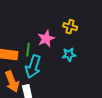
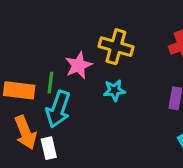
yellow cross: (70, 27) -> (116, 47), size x1.5

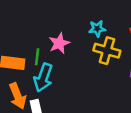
yellow cross: (116, 47) -> (107, 51), moved
cyan star: (114, 90) -> (97, 29), moved

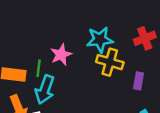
cyan star: (97, 29) -> (100, 40), size x1.5

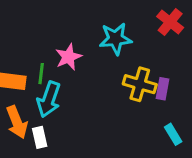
red cross: (145, 38) -> (170, 22), moved, turned -30
yellow cross: (110, 62) -> (140, 84), moved

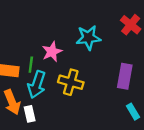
yellow cross: (140, 84) -> (71, 82), moved
purple rectangle: (163, 89) -> (125, 76), size x1.5

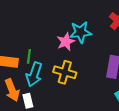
pink star: (52, 52) -> (66, 42), moved

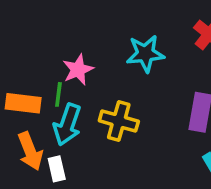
pink star: (66, 42) -> (78, 70), moved

